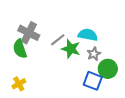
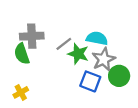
gray cross: (29, 33) -> (32, 36), turned -30
gray star: (94, 54) -> (104, 59), size x1.5
blue square: (93, 81) -> (90, 81), moved

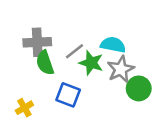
green semicircle: (22, 54) -> (45, 63), moved
blue square: (90, 81) -> (68, 95), moved

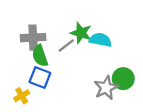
green star: (91, 63) -> (81, 33), moved
gray star: (121, 69) -> (106, 88), moved
blue square: (68, 95) -> (40, 77), moved

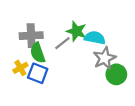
gray star: (106, 88) -> (104, 58), moved
yellow cross: (22, 96) -> (20, 68), moved

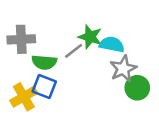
gray cross: (31, 36) -> (21, 39), moved
green semicircle: (38, 53) -> (44, 62), turned -66
yellow cross: (20, 68) -> (24, 97), moved, size x1.5

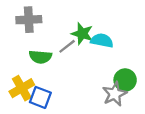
gray cross: (21, 39) -> (29, 20), moved
gray star: (123, 69) -> (115, 94), moved
blue square: (44, 86) -> (40, 97), moved

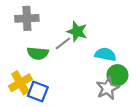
cyan semicircle: (102, 41) -> (105, 54), moved

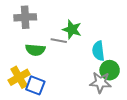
gray line: (63, 43) -> (59, 41), turned 49
cyan semicircle: (105, 54) -> (98, 51), turned -108
gray star: (108, 88) -> (100, 82), turned 30

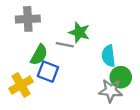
green semicircle: (35, 50) -> (39, 55), turned -66
blue square: (35, 85) -> (48, 72), moved

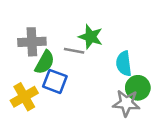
gray cross: (28, 19) -> (32, 42), moved

